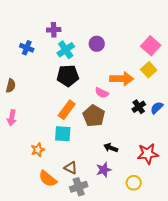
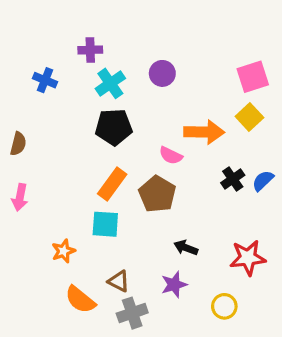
pink square: (151, 46) -> (253, 77), turned 30

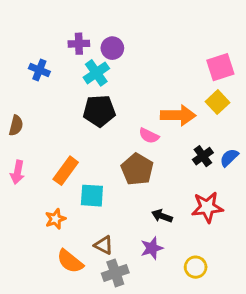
purple circle: (162, 73) -> (112, 48), moved
orange rectangle: (112, 184) -> (66, 171), moved
red star: (248, 258) -> (207, 207), moved

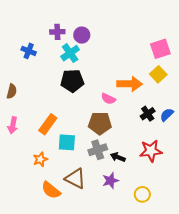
brown pentagon: (137, 169) -> (100, 123), turned -30
brown triangle: (104, 245) -> (75, 178), size x1.5
gray cross: (115, 273) -> (98, 150), moved

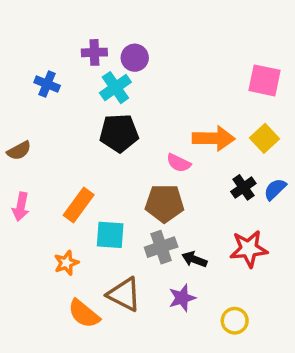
pink square: (160, 49) -> (265, 80), turned 30
yellow square: (158, 74) -> (265, 138), moved
brown semicircle: (12, 91) -> (19, 151), turned 48

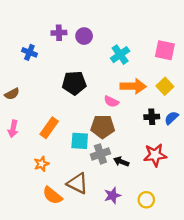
cyan cross: (115, 88) -> (120, 55), moved
black cross: (243, 187) -> (152, 117), turned 32
cyan square: (110, 235) -> (80, 141), moved
purple star: (182, 298) -> (112, 195), moved

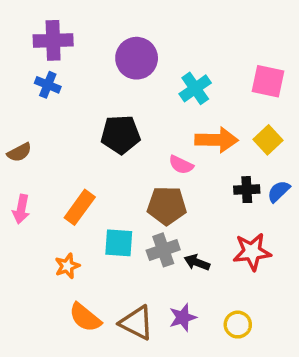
purple cross: (59, 33) -> (53, 40), moved, size x1.5
purple circle: (84, 36) -> (137, 58), size x1.5
cyan square: (80, 141) -> (119, 243), moved
brown triangle: (78, 183) -> (137, 323), moved

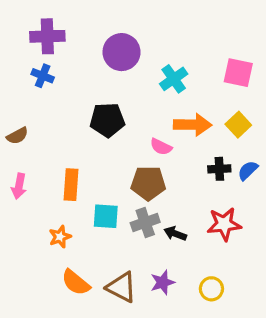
orange rectangle: (80, 207) -> (71, 185), turned -32

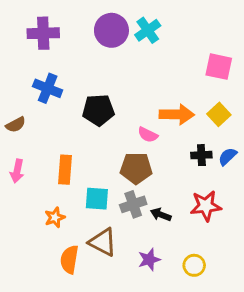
purple circle: (122, 52) -> (111, 30), moved
blue cross: (43, 76) -> (48, 88), moved, size x1.4
cyan cross: (174, 79) -> (148, 30), moved
orange semicircle: (76, 282) -> (69, 260), turned 60
brown triangle: (122, 287) -> (103, 242), moved

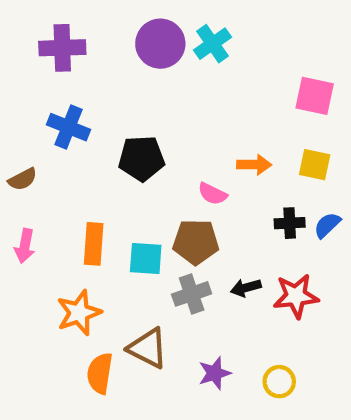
orange arrow: (177, 114) -> (254, 165), size x0.7
yellow square: (219, 114) -> (315, 165), turned -35
cyan square: (97, 199) -> (146, 259), moved
black arrow: (161, 215) -> (246, 288), moved, turned -36
orange star: (55, 217) -> (79, 313), size x1.5

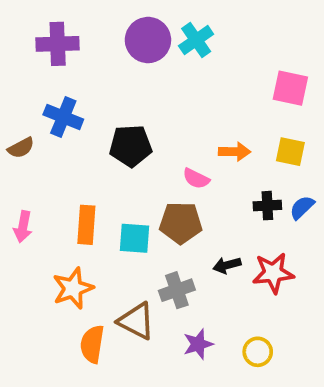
brown semicircle: (23, 179) -> (21, 148), moved
gray cross: (192, 294) -> (177, 290), moved

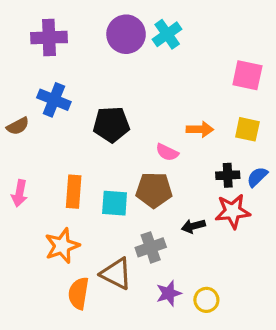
red star: (273, 273) -> (233, 211), moved
yellow circle: (258, 352) -> (206, 300), moved

